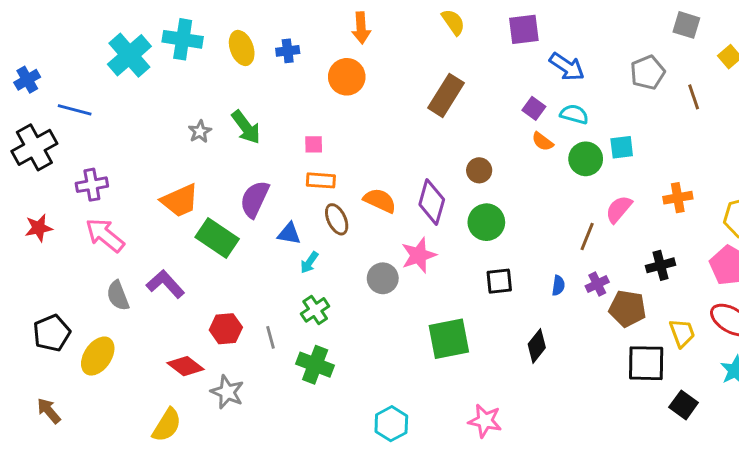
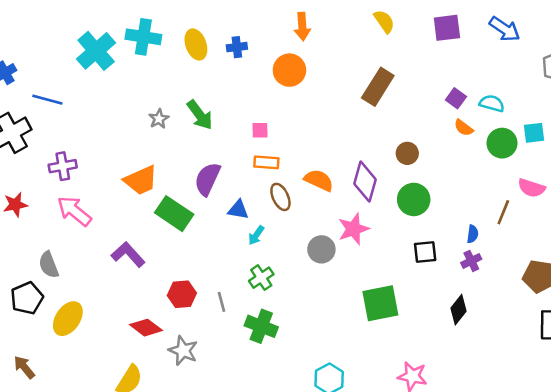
blue arrow: (567, 67) -> (505, 29), moved
pink semicircle: (619, 209) -> (531, 188), turned -112
purple cross: (597, 284) -> (471, 261), moved
blue semicircle: (558, 285) -> (473, 234), moved
gray semicircle: (118, 296) -> (49, 265), moved

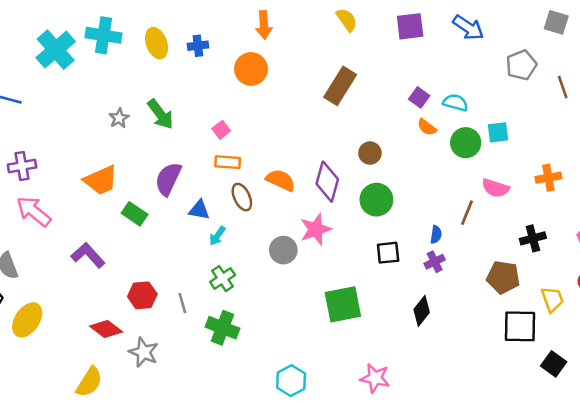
pink square: (260, 130) -> (221, 130), turned -36
green rectangle: (174, 214) -> (135, 214), size x0.7

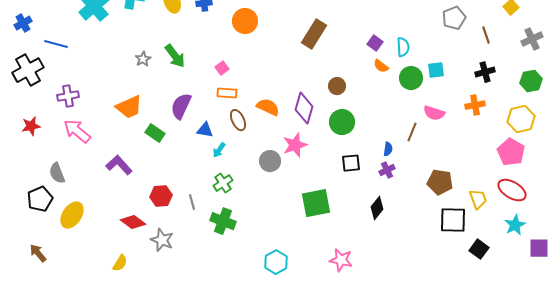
cyan semicircle: (455, 103) -> (403, 47), turned 72
black cross: (533, 238) -> (485, 72), moved
yellow semicircle: (89, 382) -> (120, 263), size x0.7

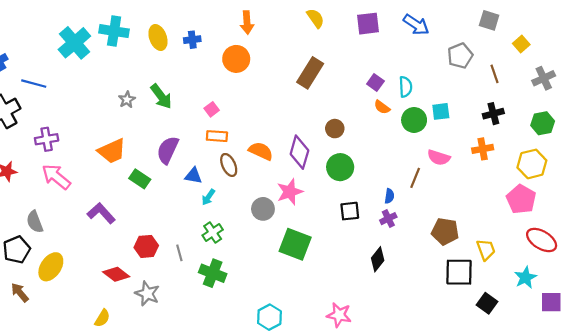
red ellipse: (512, 190) -> (542, 240), moved
green square: (316, 203) -> (295, 244), moved, turned 32
brown arrow: (38, 253) -> (20, 292), moved

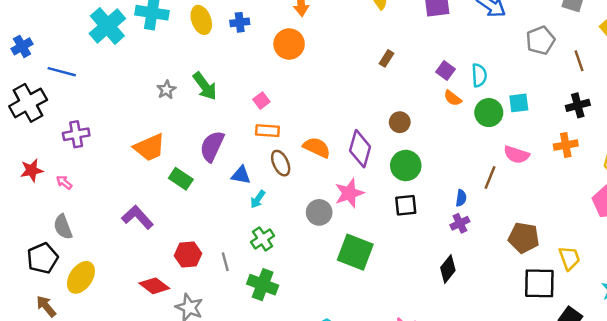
brown rectangle: (310, 73) -> (387, 58), moved, size x0.5
pink arrow: (56, 177) -> (64, 182), moved, size x0.5
black square: (350, 211) -> (406, 205), moved

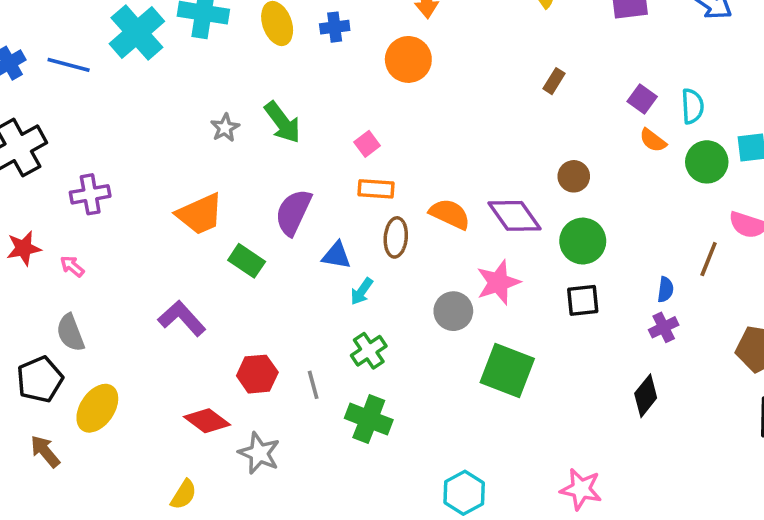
blue line: (62, 72) -> (69, 65), moved
purple diamond: (360, 149) -> (514, 216), turned -51
brown ellipse: (281, 163) -> (396, 237), turned 30

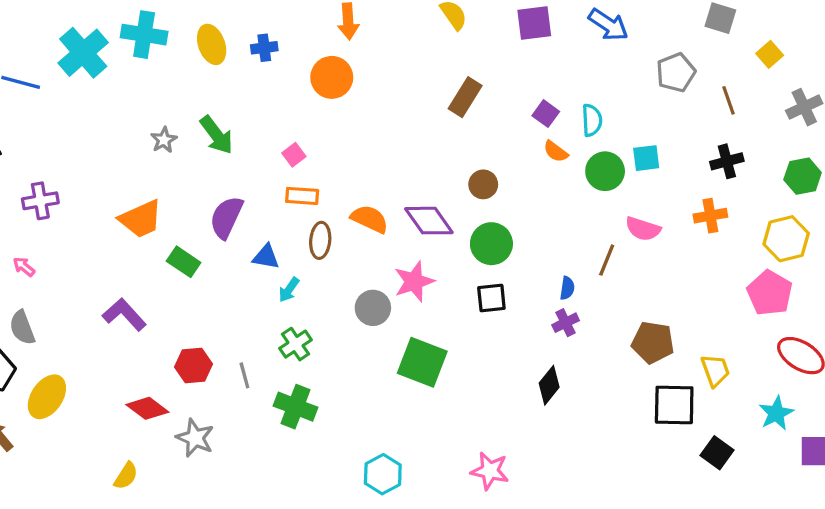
brown rectangle: (554, 81) -> (465, 97), size x1.6

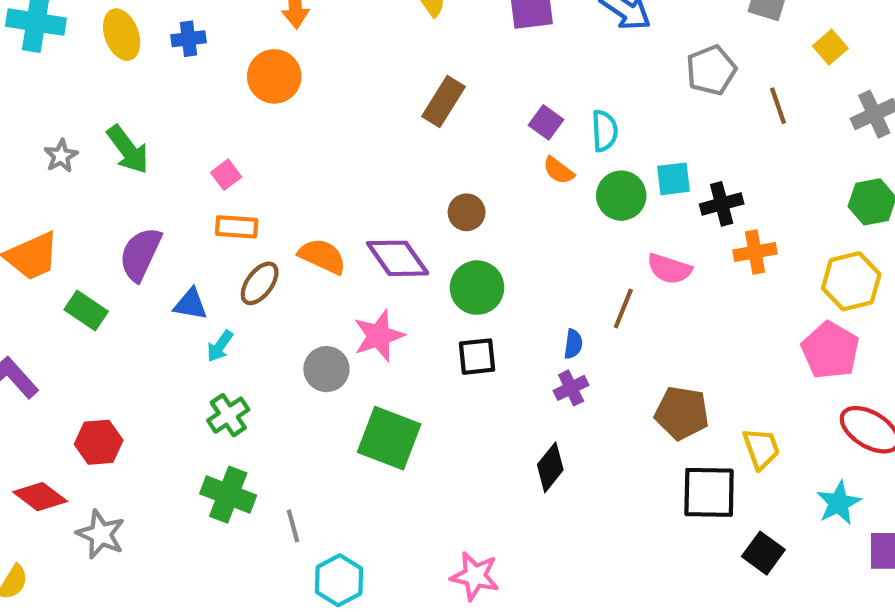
black cross: (727, 161) -> (722, 204), moved
brown ellipse: (320, 240) -> (260, 283), turned 32
gray line: (244, 375) -> (293, 526), moved

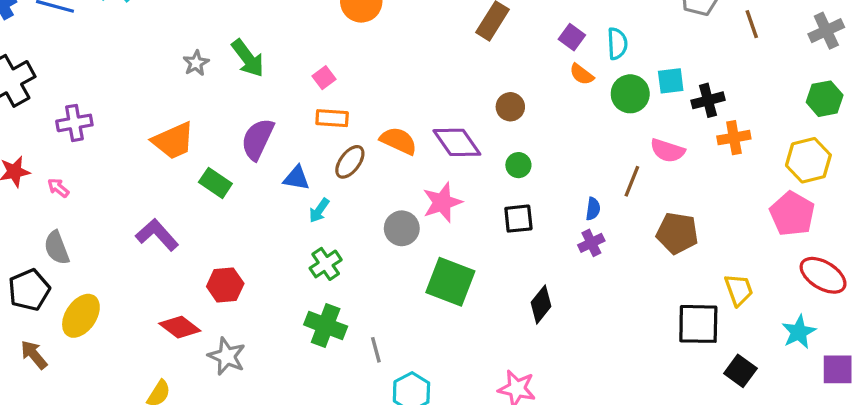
green circle: (477, 288) -> (518, 165), size x0.6
brown pentagon: (682, 413) -> (677, 233), moved
black diamond: (550, 467) -> (541, 304), moved

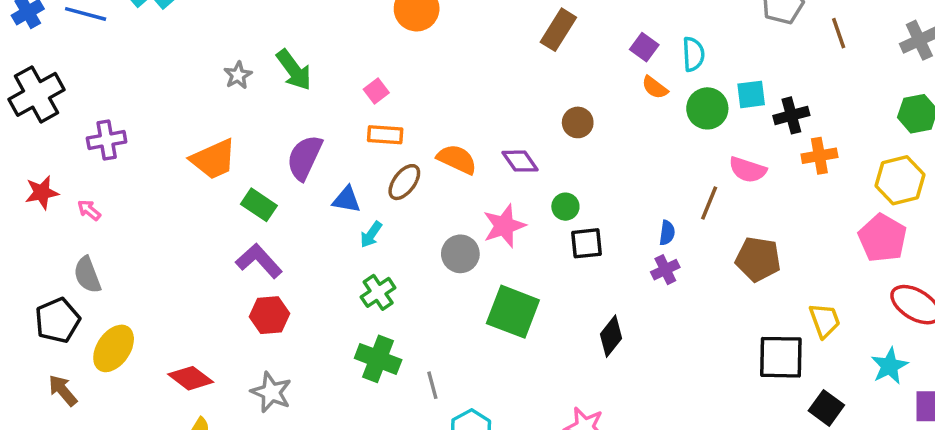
purple diamond: (457, 142) -> (520, 161), size x0.7
green circle: (518, 165) -> (565, 207), moved
purple L-shape: (157, 235) -> (259, 261), moved
red diamond: (180, 327) -> (191, 378), moved

